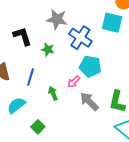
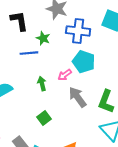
blue cross: (80, 38) -> (78, 31), turned -35
blue line: (31, 77) -> (29, 53), moved, turned 60
green square: (38, 127) -> (44, 118), moved

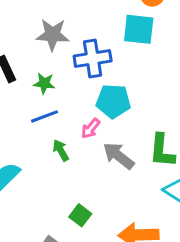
blue line: (29, 53) -> (45, 116), moved
green square: (44, 118) -> (80, 215), moved

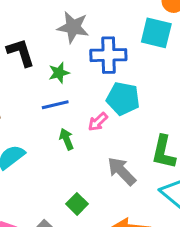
green star: (44, 83) -> (59, 73), turned -30
gray arrow: (119, 156) -> (122, 171), moved

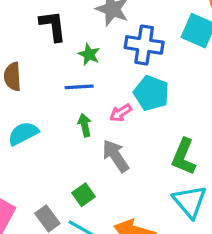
green star: (59, 73) -> (89, 54), turned 30
gray arrow: (122, 171) -> (116, 156), moved

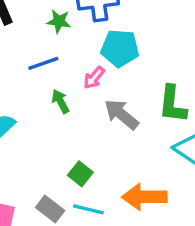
green star: (89, 54) -> (59, 21), moved
gray arrow: (116, 156) -> (121, 114), moved

